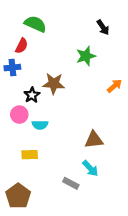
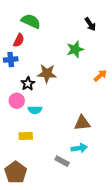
cyan arrow: (90, 168) -> (79, 148), turned -56

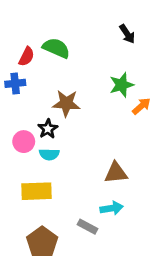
green semicircle: (31, 21) -> (56, 48), moved
green star: (75, 49) -> (122, 85), moved
black star: (28, 84) -> (48, 129), moved
yellow rectangle: (26, 136) -> (36, 191), size x1.5
brown pentagon: (16, 172) -> (42, 242), moved

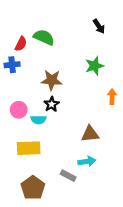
orange arrow: (141, 106) -> (112, 97), moved, turned -48
black star: (48, 129) -> (52, 104), moved

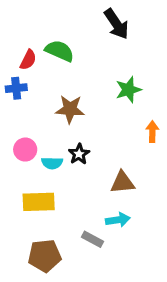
black arrow: (99, 26) -> (116, 24), moved, size x1.5
black star: (52, 104) -> (79, 154), moved
brown pentagon: (33, 188) -> (45, 256), turned 30

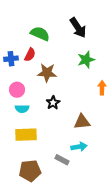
black arrow: (116, 24) -> (78, 28), moved
red semicircle: (28, 60) -> (30, 55), moved
pink circle: (25, 150) -> (17, 90), moved
cyan semicircle: (52, 163) -> (22, 109), moved

